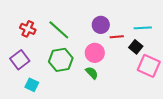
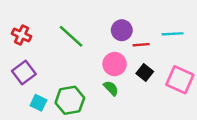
red cross: (28, 29) -> (21, 35), moved
black square: (136, 47) -> (145, 72), moved
green hexagon: (61, 60) -> (70, 100), moved

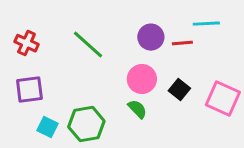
cyan line: (173, 34) -> (206, 24), moved
red line: (141, 45) -> (182, 43), moved
purple square: (24, 72) -> (29, 89), turned 30

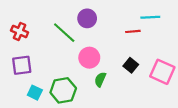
purple circle: (151, 37) -> (87, 18), moved
pink circle: (142, 79) -> (89, 58), moved
green semicircle: (137, 109) -> (100, 79), turned -112

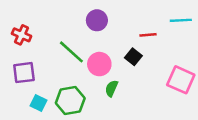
cyan line: (150, 17) -> (181, 20), moved
green line: (64, 33) -> (71, 52), moved
black square: (131, 65) -> (133, 57), moved

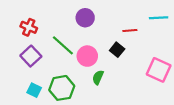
red cross: (22, 35) -> (29, 27), moved
purple square: (24, 73) -> (31, 56), moved, turned -36

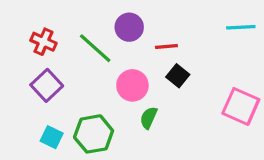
red line: (130, 31) -> (166, 47), moved
green line: (63, 45) -> (95, 48), moved

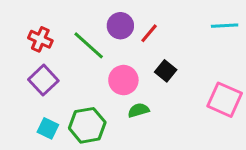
red line: (166, 47) -> (149, 33), moved, turned -45
green semicircle: (149, 118) -> (139, 110), turned 50

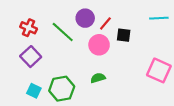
black square: (166, 71) -> (124, 35), moved, turned -32
pink circle: (123, 80) -> (99, 45), moved

